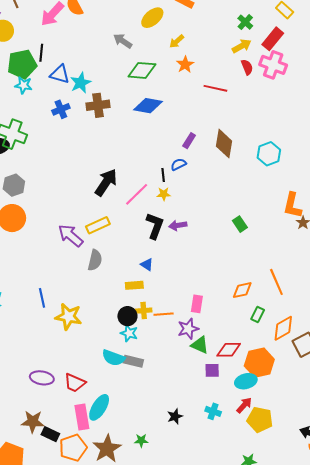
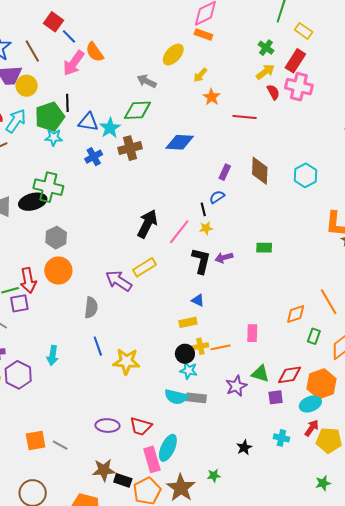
green diamond: (142, 70) -> (137, 110), moved
green rectangle: (240, 224) -> (264, 248), moved, turned -49
gray semicircle: (95, 260) -> (91, 308), moved
purple star: (188, 329) -> (236, 386), moved

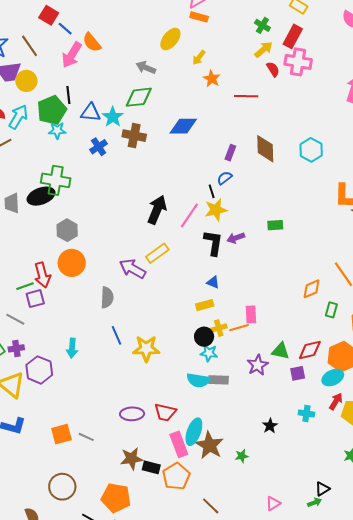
brown cross: (130, 148) -> (134, 136), turned 30
yellow star: (206, 228) -> (216, 210), size x1.6
pink rectangle: (252, 333) -> (251, 314), moved
brown star: (181, 488) -> (209, 445), moved

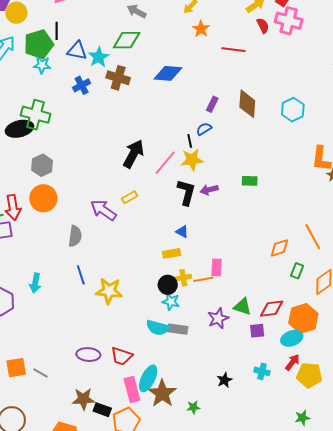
yellow rectangle: (157, 253) -> (130, 197), size x0.7

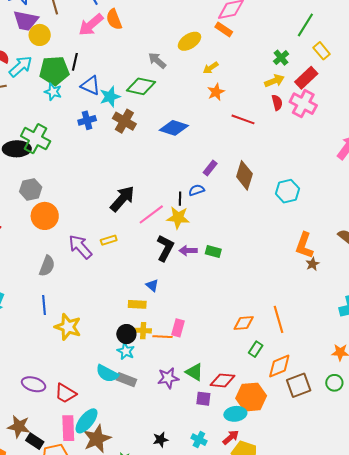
green rectangle: (250, 181) -> (213, 251), moved
orange circle: (43, 198) -> (45, 216), moved

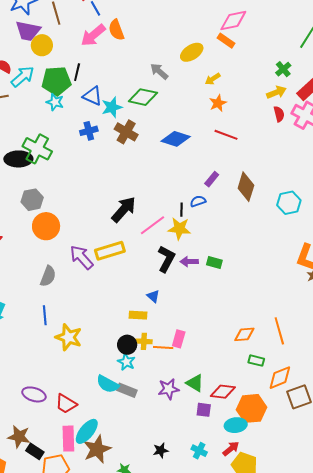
red line: (243, 119) -> (226, 135), moved
yellow rectangle: (109, 240) -> (110, 251), size x1.8
green rectangle: (256, 349) -> (256, 361), turned 70

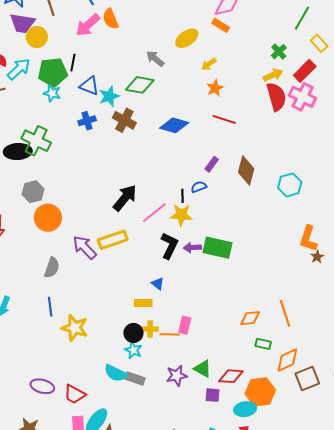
red semicircle: (279, 114) -> (276, 97), size x1.8
green rectangle: (214, 263) -> (218, 248), size x1.8

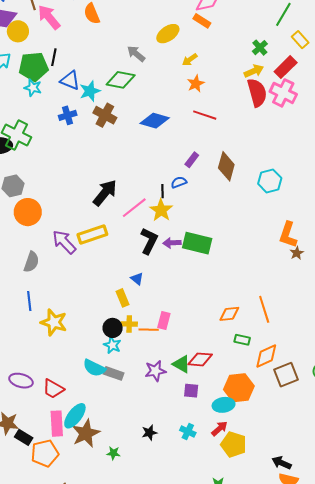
pink arrow: (88, 25) -> (49, 17), moved, turned 92
yellow star: (181, 215) -> (161, 210), turned 30
yellow rectangle: (143, 303) -> (122, 298), turned 66
red diamond: (231, 376) -> (200, 359), moved

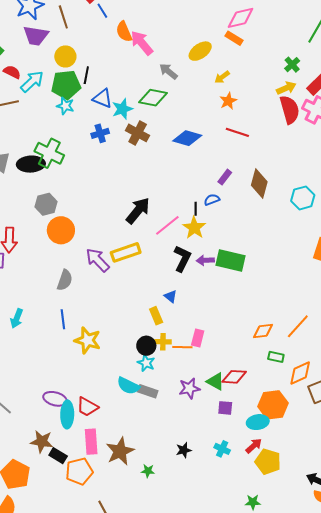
pink arrow: (49, 17) -> (142, 43), moved
yellow circle: (18, 31) -> (65, 56), moved
orange line: (264, 309) -> (298, 326), turned 60
cyan ellipse: (75, 416) -> (67, 414), moved, turned -36

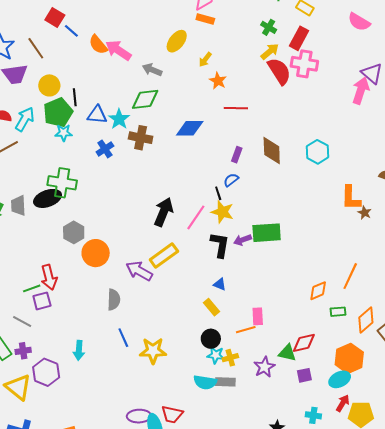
yellow cross: (163, 342) -> (230, 358), moved

